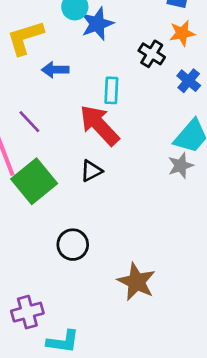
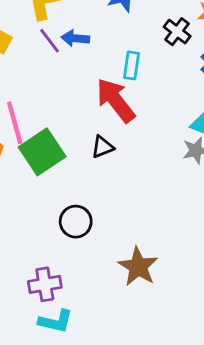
purple line: (29, 122) -> (49, 41), moved
purple cross: (27, 312) -> (45, 284), moved

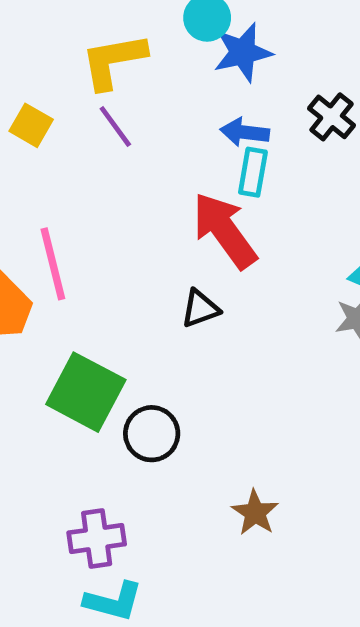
blue arrow: (75, 38) -> (245, 132), moved
green square: (42, 152) -> (86, 392), moved, turned -30
brown star: (138, 267) -> (255, 513), size x0.7

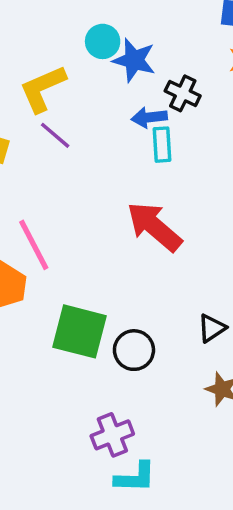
blue star: (243, 52) -> (134, 60), turned -30
black cross: (332, 117) -> (183, 93), moved
red arrow: (225, 230) -> (154, 227), moved
black triangle: (200, 309) -> (212, 328), moved

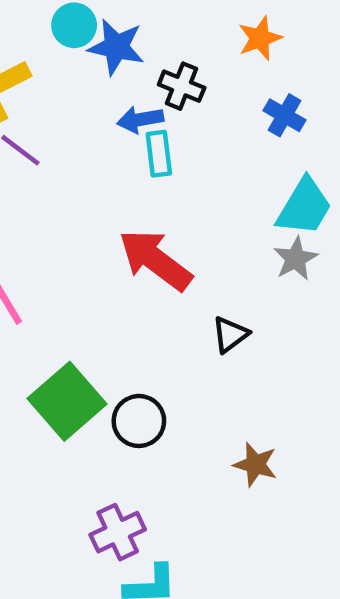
black triangle: (212, 328) -> (230, 335), moved
green square: (79, 331) -> (67, 401), turned 38

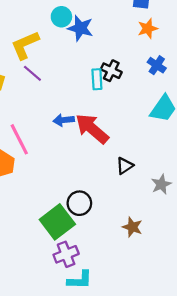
black cross: (182, 86) -> (111, 71), moved
blue arrow: (140, 119) -> (64, 120), moved
gray star: (295, 259) -> (161, 184), moved
green square: (67, 401) -> (57, 222), moved

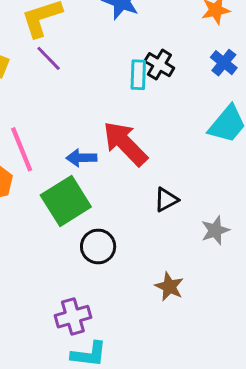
blue arrow: (64, 120) -> (81, 158), moved
green square: (57, 222) -> (66, 201), moved

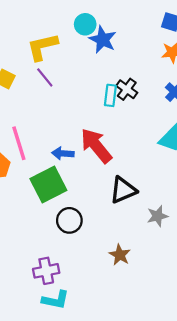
black triangle: (166, 200) -> (123, 190), size x1.5

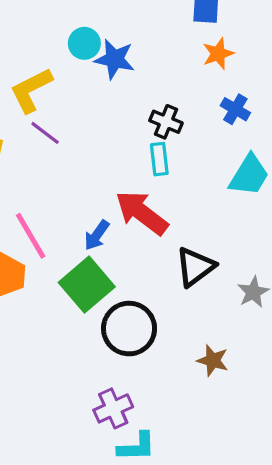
cyan rectangle: (110, 95) -> (159, 159), moved
blue arrow: (63, 153) -> (97, 235), turned -45
black circle: (69, 220) -> (129, 329), size x1.4

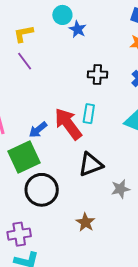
blue star: (115, 59) -> (78, 29), size x0.7
yellow L-shape: (31, 90) -> (23, 34), size x0.7
black cross: (166, 122) -> (97, 75), turned -36
cyan rectangle: (159, 159) -> (89, 114), moved

